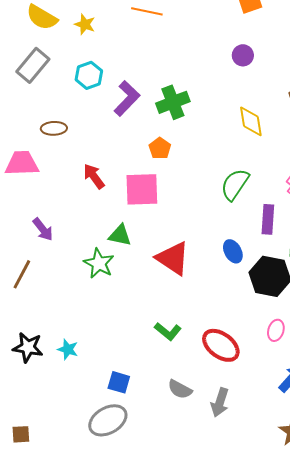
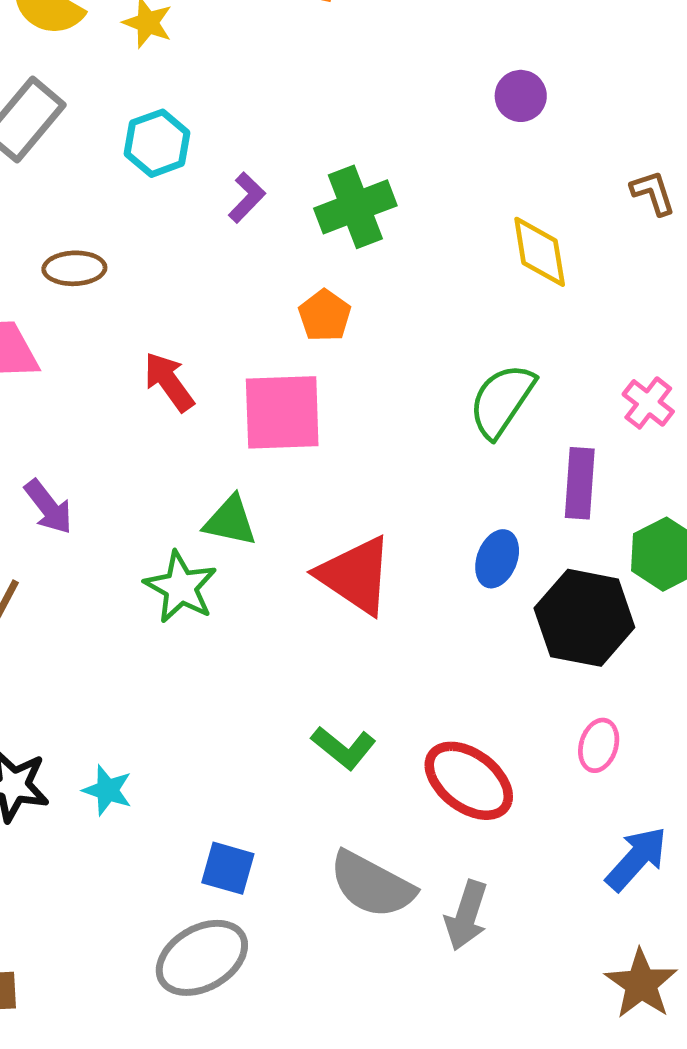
purple L-shape: (127, 98) -> (247, 197), size x0.6
blue ellipse: (233, 251) -> (497, 559), turned 50
gray semicircle: (180, 389) -> (372, 885), size x1.5

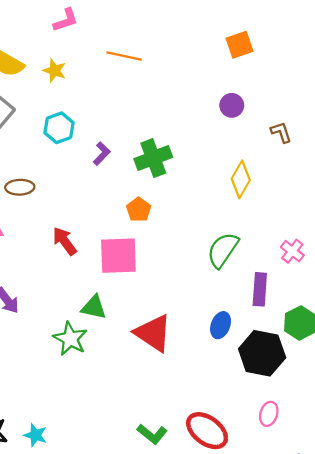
brown L-shape: (653, 193) -> (281, 132), moved
yellow diamond: (540, 252) -> (241, 179), turned 39
green L-shape: (344, 748) -> (152, 434), moved

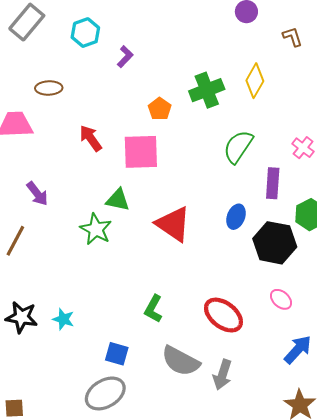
green cross: (153, 158) -> (207, 90), moved
pink ellipse: (269, 414) -> (281, 299), turned -65
green L-shape: (152, 434) -> (153, 309), moved, turned 80

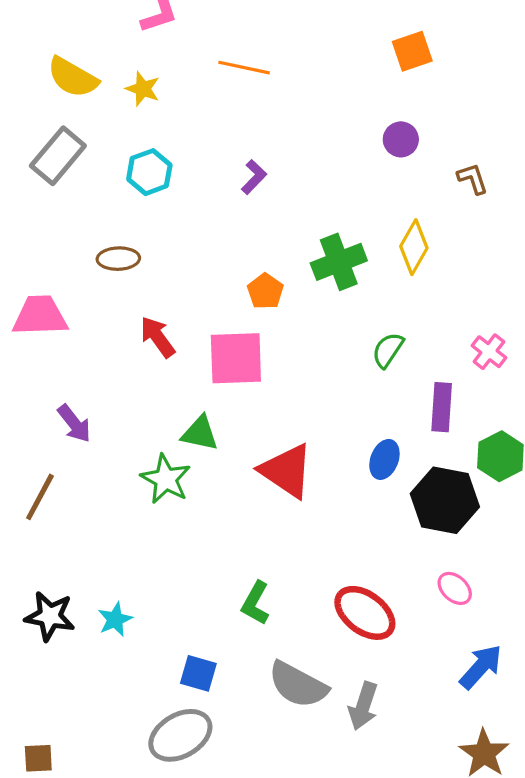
purple L-shape: (125, 57) -> (254, 177), moved
brown ellipse: (49, 88) -> (118, 259), moved
green semicircle: (238, 147) -> (388, 350), size x0.7
cyan star: (63, 319) -> (115, 619), turned 30

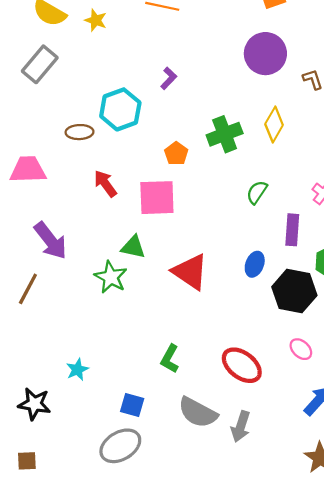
purple circle: (401, 139) -> (265, 54), size x1.8
cyan hexagon: (149, 172) -> (120, 109), moved, size x1.4
purple arrow: (74, 424) -> (51, 241), size x1.5
black star: (50, 616) -> (34, 404), moved

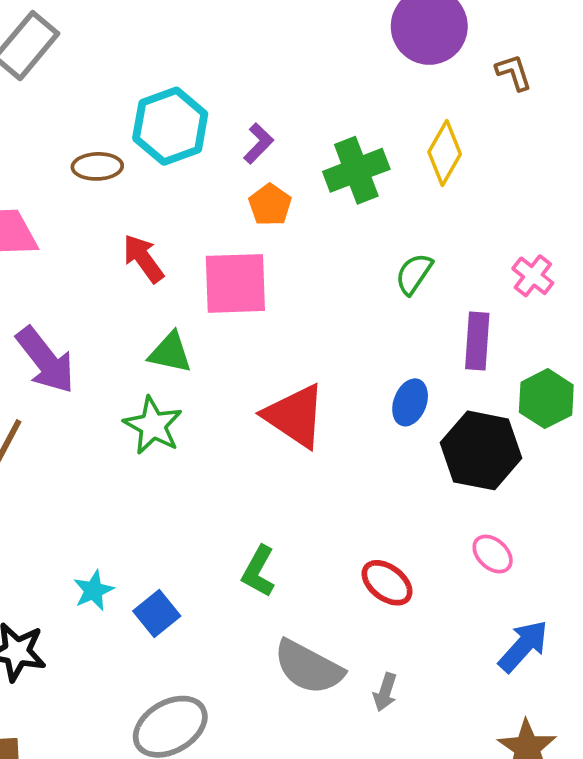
purple L-shape: (169, 78) -> (258, 143), moved
green triangle: (133, 247) -> (170, 353), moved
red ellipse: (242, 365) -> (387, 583), size x0.7
blue square: (132, 405) -> (157, 613), moved, turned 35
gray arrow: (241, 426) -> (385, 692), size x0.7

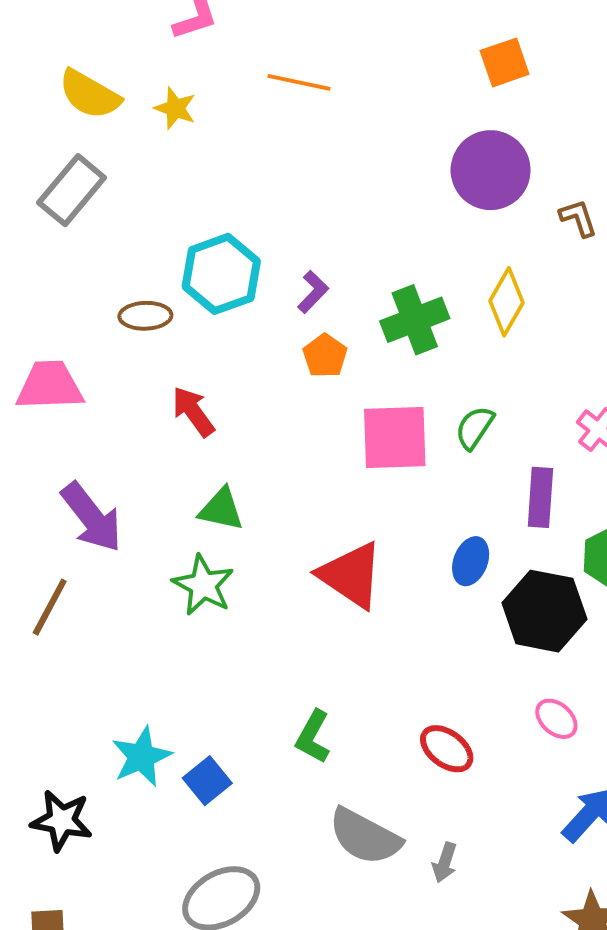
pink square: (235, 283) -> (395, 437), moved
cyan star: (93, 590) -> (141, 757), size x1.4

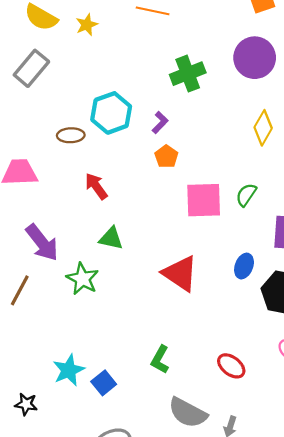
yellow star: (175, 108) -> (87, 25), turned 30
green cross: (415, 320) -> (188, 74), moved
green star: (203, 585) -> (82, 279), moved
black star: (62, 821) -> (26, 404), size x0.7

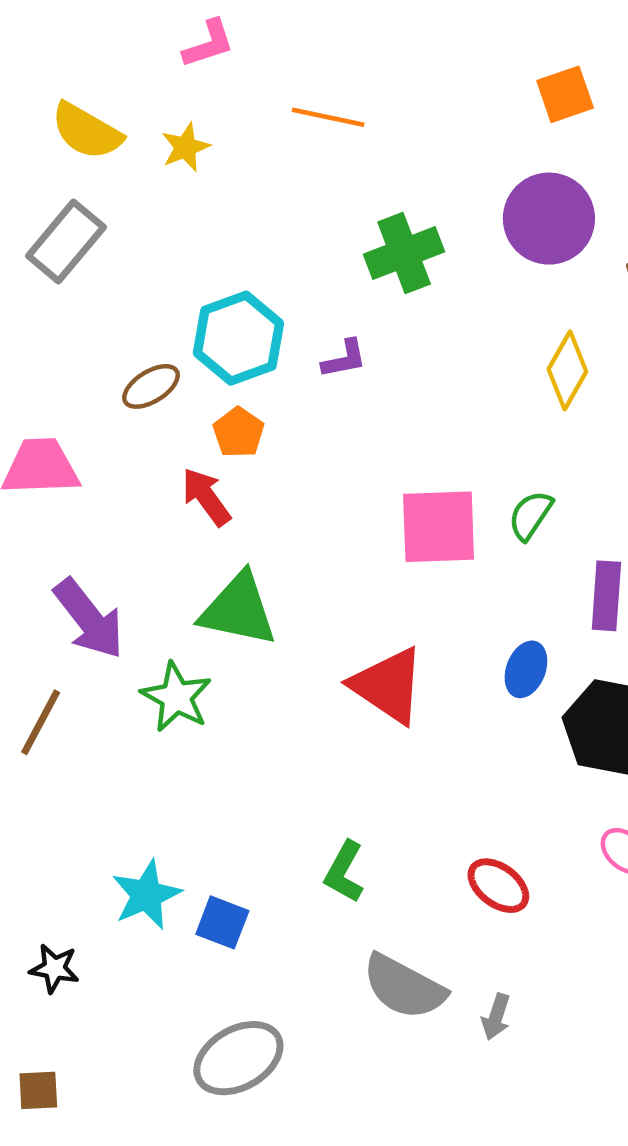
purple L-shape: (160, 123) -> (344, 359), turned 35
brown ellipse: (71, 135) -> (151, 386), turned -30
orange pentagon: (166, 157) -> (238, 432), moved
green triangle: (111, 238) -> (238, 610), size x1.5
blue square: (104, 383) -> (222, 922), turned -30

